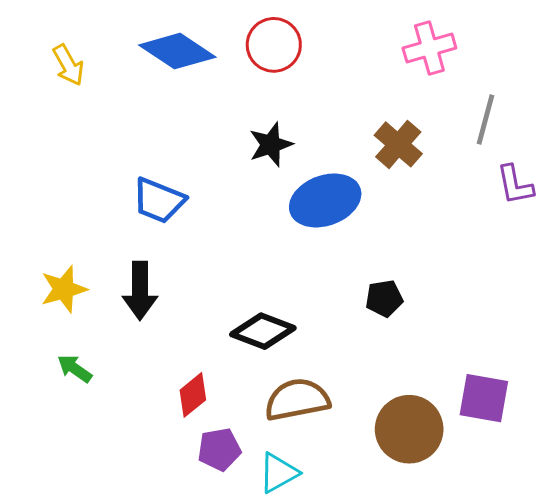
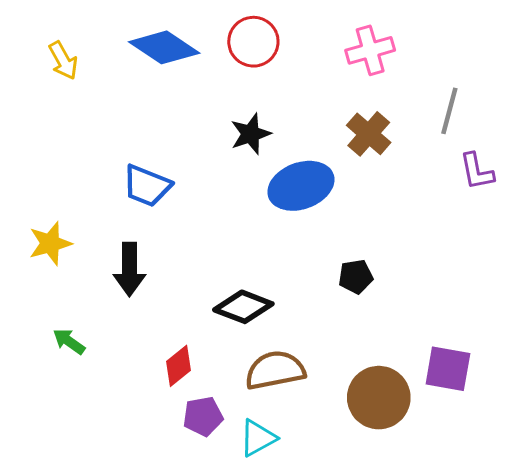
pink cross: (429, 48) -> (370, 50), moved
yellow star: (64, 289) -> (50, 243), moved

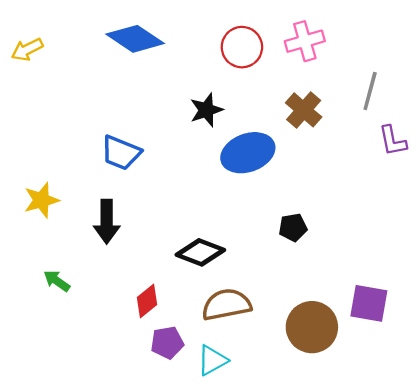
red circle: (253, 42) -> (242, 47), moved
yellow arrow: (63, 60) -> (27, 49), moved, turned 92

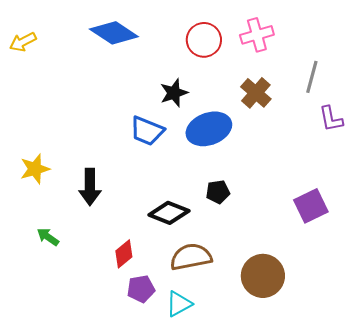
blue trapezoid: (121, 153) -> (147, 131), moved
black pentagon: (293, 227) -> (218, 192), moved
purple square: (369, 303) -> (311, 206), moved, turned -36

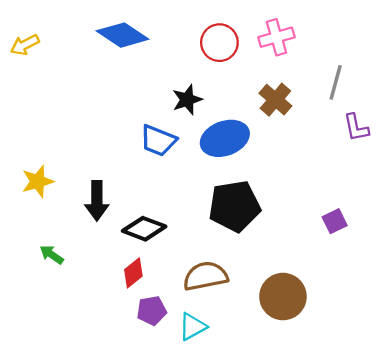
black pentagon: (218, 192) -> (235, 206), size x2.0
purple square: (311, 206) -> (335, 221), size x0.7
black diamond: (169, 213) -> (144, 229), moved

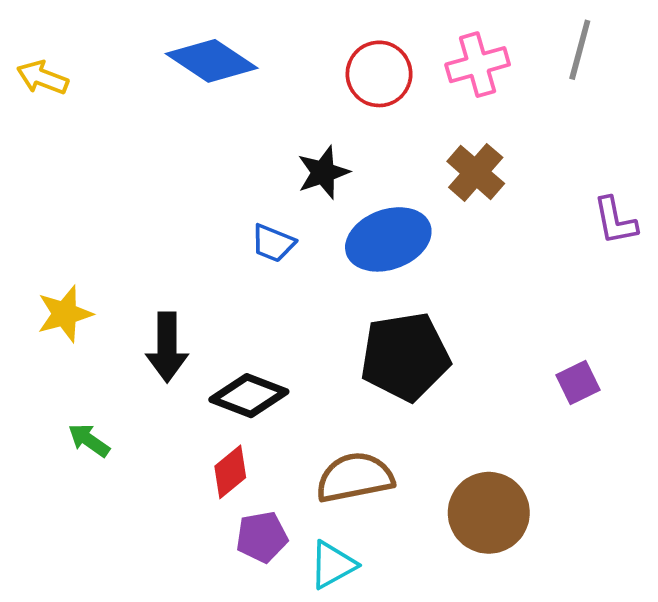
yellow arrow: (25, 45) -> (42, 78), turned 48
gray line: (336, 82) -> (580, 50), moved
blue trapezoid: (158, 141) -> (273, 243), size x0.7

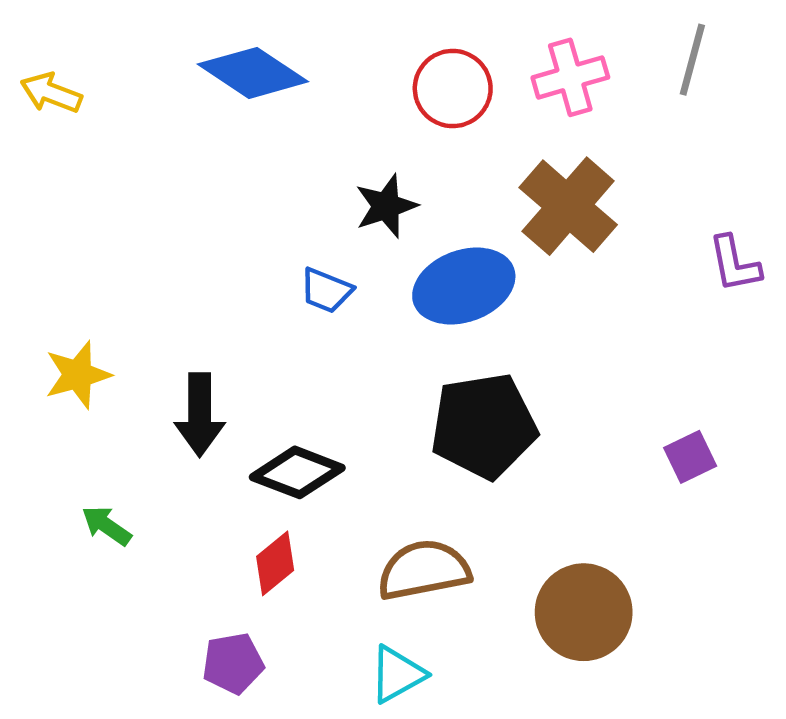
brown cross: (476, 172) -> (568, 206), size x1.4
purple pentagon: (262, 537) -> (233, 663), moved

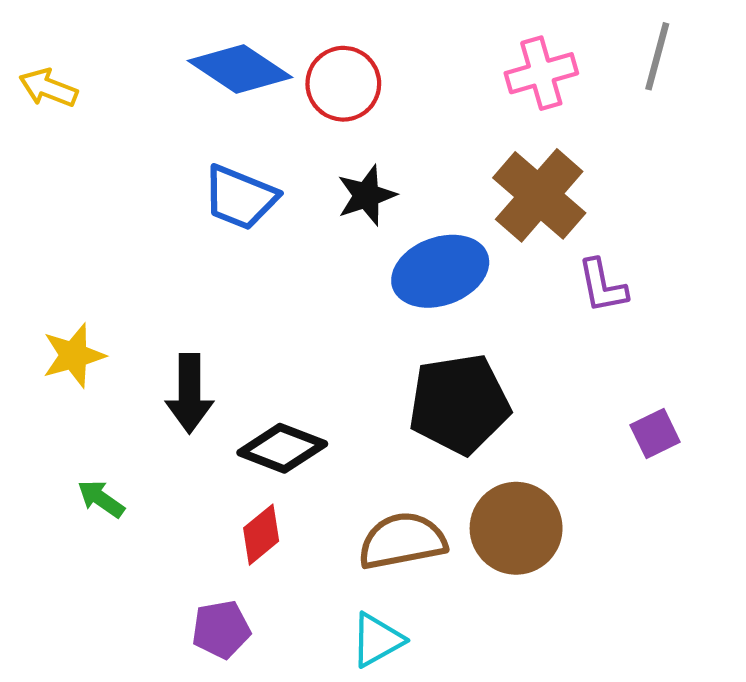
red circle: (453, 89) -> (343, 84), moved
purple L-shape: (735, 264) -> (602, 286), moved
blue trapezoid: (326, 290) -> (240, 197), moved, size x1.5
brown circle: (584, 612) -> (516, 528), moved

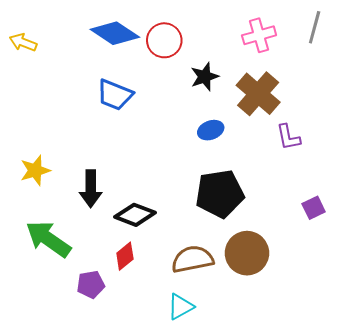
black star: (366, 195) -> (205, 77), moved
blue ellipse: (440, 271) -> (211, 130), size x0.6
green arrow: (101, 499) -> (48, 239), size x2.0
purple pentagon: (221, 629) -> (91, 284), moved

